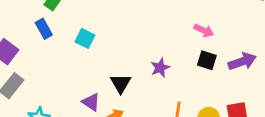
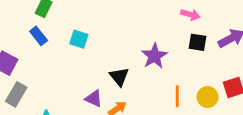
purple star: (160, 68) -> (154, 56), size x1.4

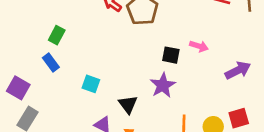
cyan square: (79, 39) -> (91, 84), moved
black square: (198, 42) -> (171, 55), moved

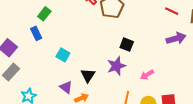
pink arrow: (199, 46) -> (147, 75), moved, turned 120
purple arrow: (238, 70) -> (176, 38), moved

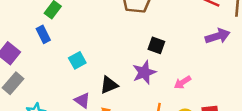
cyan square: (63, 55) -> (77, 60), turned 32
black triangle: (88, 75) -> (109, 85), turned 35

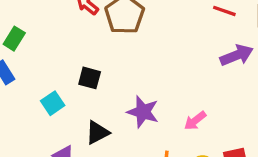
black square: (156, 45) -> (90, 78), moved
purple star: (144, 72) -> (143, 112), turned -30

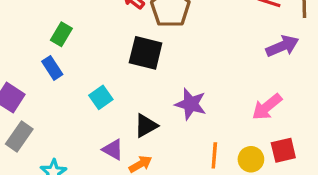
black square: (90, 78) -> (146, 53), moved, size x1.5
pink arrow: (195, 121) -> (267, 107), moved, size x1.4

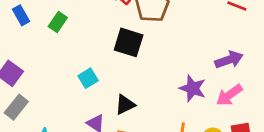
purple arrow: (282, 46) -> (229, 60), moved
blue rectangle: (52, 68) -> (21, 15), moved
purple star: (191, 104) -> (193, 88), moved

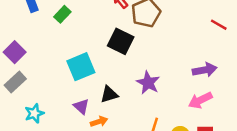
cyan square: (88, 78) -> (81, 67), size x1.6
purple star: (193, 88) -> (148, 83), moved

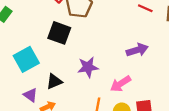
purple star: (148, 83) -> (88, 67), turned -30
pink arrow: (200, 100) -> (121, 84), moved

